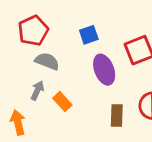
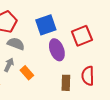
blue square: (89, 35) -> (46, 25), size x1.5

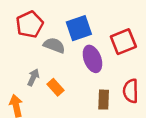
gray semicircle: (16, 44) -> (54, 45), moved

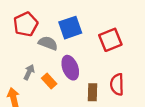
purple ellipse: (92, 59) -> (70, 68), moved

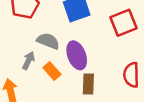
gray semicircle: (48, 43) -> (48, 41), moved
brown rectangle: (93, 92) -> (88, 84), moved

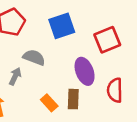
purple ellipse: (77, 55) -> (85, 71), moved
orange rectangle: (52, 71) -> (49, 103), moved

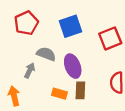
purple ellipse: (85, 71) -> (73, 66), moved
orange rectangle: (49, 103) -> (59, 94), turned -32

